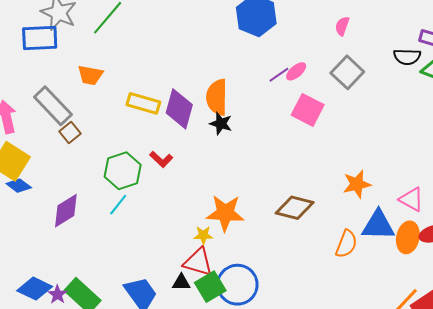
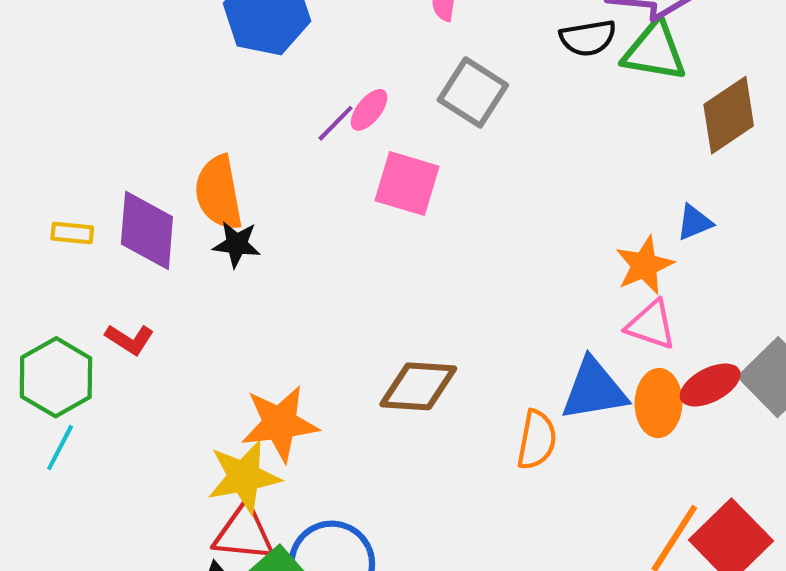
yellow rectangle: (143, 103) -> (72, 233), size x0.6
orange star: (357, 184) -> (644, 265), moved
yellow star: (203, 235) -> (244, 477), size x1.8

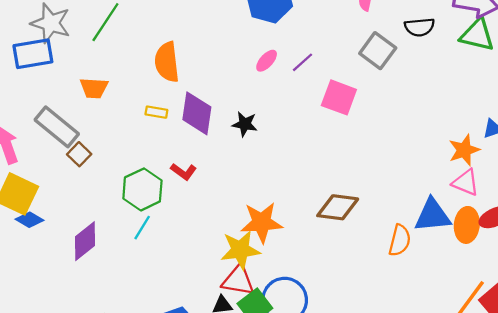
black semicircle: (588, 38) -> (420, 27), moved
pink ellipse: (369, 110) -> (267, 61), moved
orange semicircle: (219, 193) -> (167, 62), moved

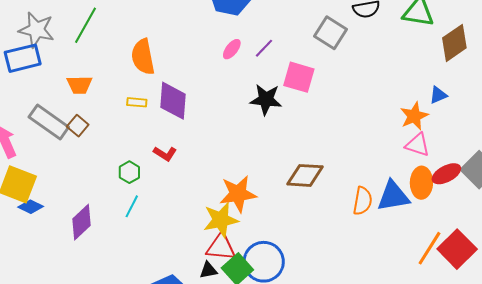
black star: (245, 124) -> (266, 99), moved, size x1.4
brown square: (79, 154) -> (78, 126), moved
green hexagon: (142, 189) -> (129, 172), size x0.6
blue triangle: (432, 215) -> (393, 196), moved

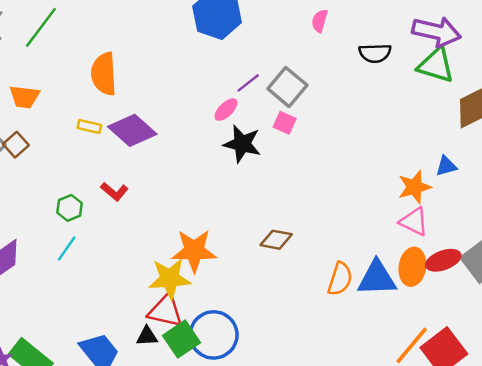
gray square: (330, 33) -> (287, 87), moved
pink ellipse: (232, 49) -> (226, 110), moved
pink square: (299, 77) -> (285, 123), size x0.6
purple diamond: (173, 101) -> (132, 130), turned -60
brown diamond: (305, 175) -> (276, 240), size x0.7

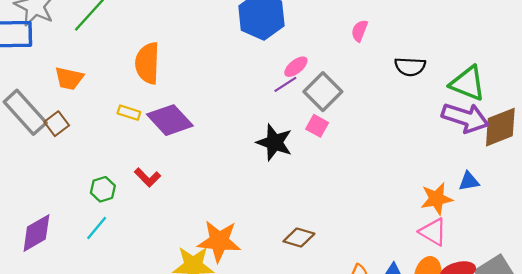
purple arrow: (436, 32) -> (465, 118), moved
pink ellipse: (226, 110) -> (296, 67), moved

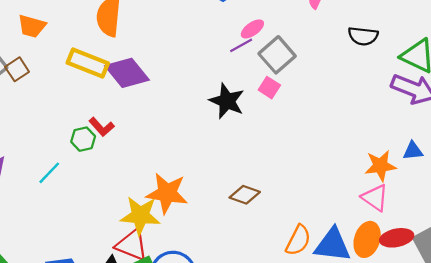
yellow rectangle: (129, 113) -> (88, 63), size x1.8
green hexagon: (103, 189) -> (83, 139), moved

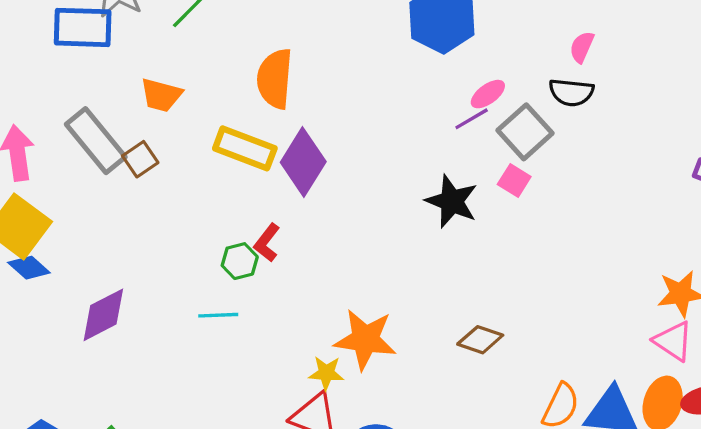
black semicircle: (363, 36) -> (571, 92), moved
purple diamond: (127, 73) -> (303, 162), turned 72
red L-shape: (102, 127) -> (267, 243), turned 80
cyan line: (49, 173) -> (218, 315), moved, turned 45
yellow star: (140, 216) -> (326, 373), size x0.6

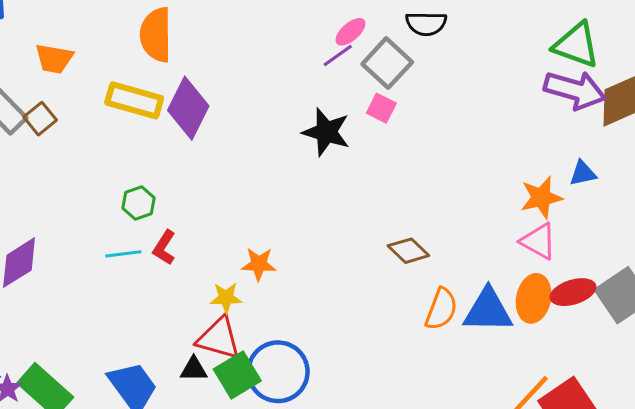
red L-shape: (267, 243) -> (164, 248), moved
orange star: (365, 339) -> (259, 264), size x0.6
brown diamond: (480, 340) -> (408, 251), moved, turned 30

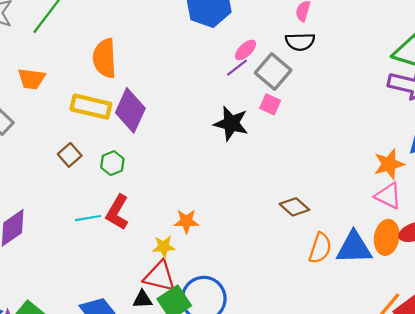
brown square: (40, 119) -> (70, 155), moved
green hexagon: (139, 203) -> (112, 163), moved
red L-shape: (164, 248) -> (117, 212), size x1.4

